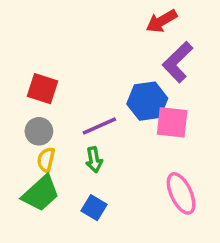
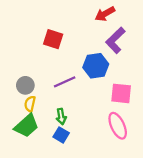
red square: (42, 89) -> (53, 39), moved
pink square: (172, 122) -> (121, 93), moved
green arrow: (94, 160) -> (61, 117), moved

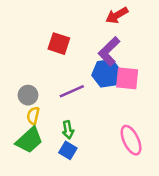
purple L-shape: (115, 40) -> (109, 51), moved
pink square: (121, 93) -> (127, 78), moved

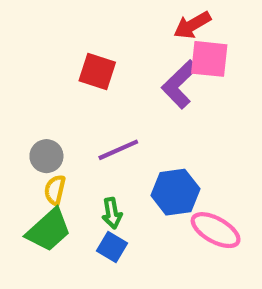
blue hexagon: (107, 73) -> (175, 192), moved
pink square: (127, 78) -> (209, 59), moved
pink ellipse: (131, 140) -> (216, 230), turned -36

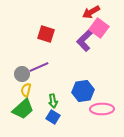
pink square: (209, 59) -> (99, 28), turned 30
purple line: (118, 150) -> (39, 67), moved
pink ellipse: (216, 230) -> (102, 109), turned -30

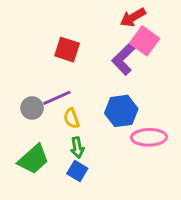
yellow semicircle: (26, 90) -> (71, 118), moved, turned -32
blue hexagon: (83, 91) -> (121, 111), moved
pink ellipse: (102, 109) -> (149, 137), moved

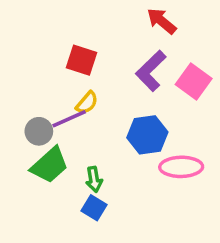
red arrow: (133, 17) -> (162, 21), turned 70
pink square: (145, 41) -> (194, 81), moved
yellow semicircle: (71, 118) -> (87, 103), moved, turned -120
green trapezoid: (33, 159) -> (50, 165), moved

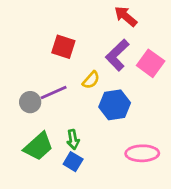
yellow semicircle: (87, 103) -> (91, 80), moved
green trapezoid: (50, 165) -> (38, 146), moved
pink ellipse: (181, 167) -> (142, 153), moved

